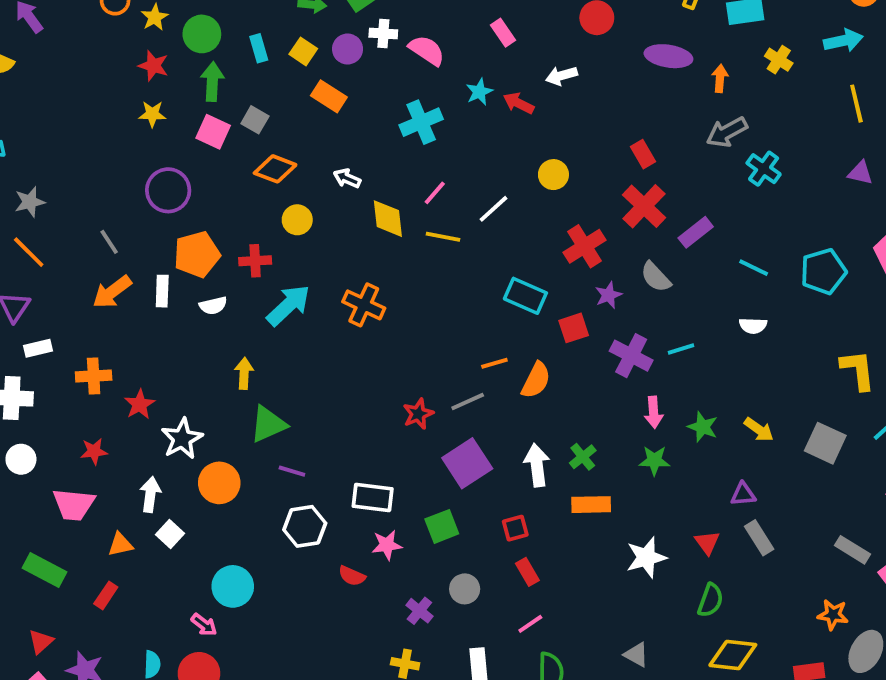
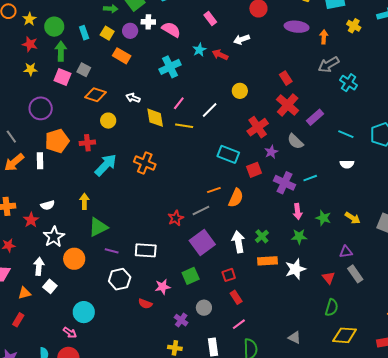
white semicircle: (213, 306) -> (48, 205), moved
white rectangle: (373, 498) -> (146, 250), moved
white star: (646, 558) -> (295, 269), moved

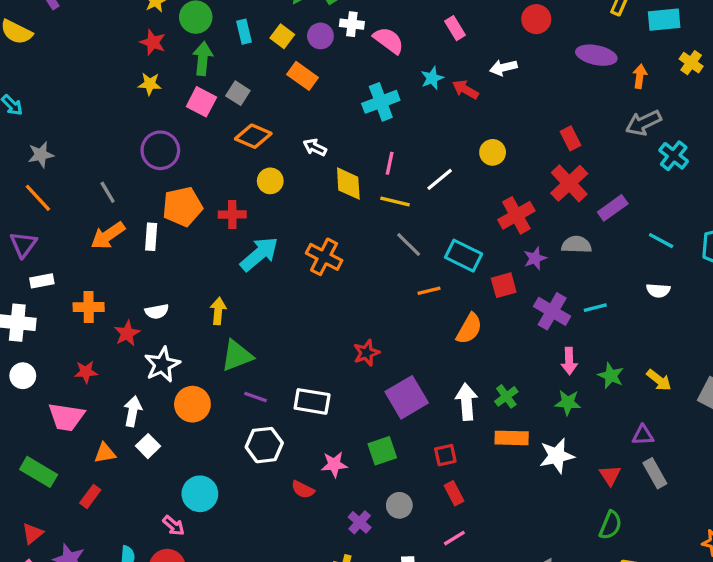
pink line: (179, 103) -> (390, 163), turned -32
gray semicircle: (295, 141) -> (576, 245), turned 132
orange line: (214, 190) -> (429, 291), moved
gray line: (201, 210) -> (409, 244), moved, turned 66

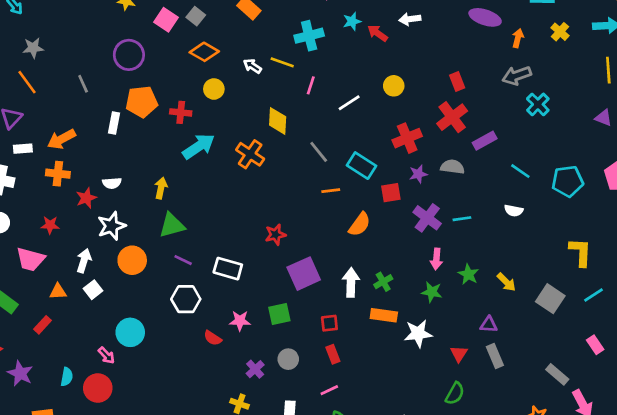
yellow diamond: (348, 184) -> (278, 121), moved
yellow line: (395, 201) -> (282, 62), moved
orange arrow: (108, 235) -> (61, 139), moved

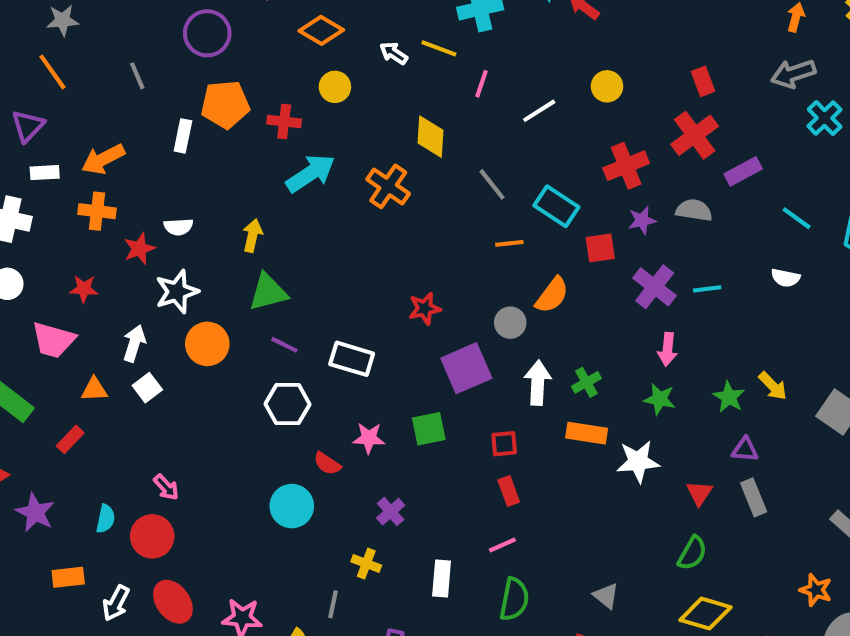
green star: (468, 274) -> (729, 397), moved
cyan circle: (130, 332) -> (292, 506), moved
gray circle: (288, 359) -> (510, 323), moved

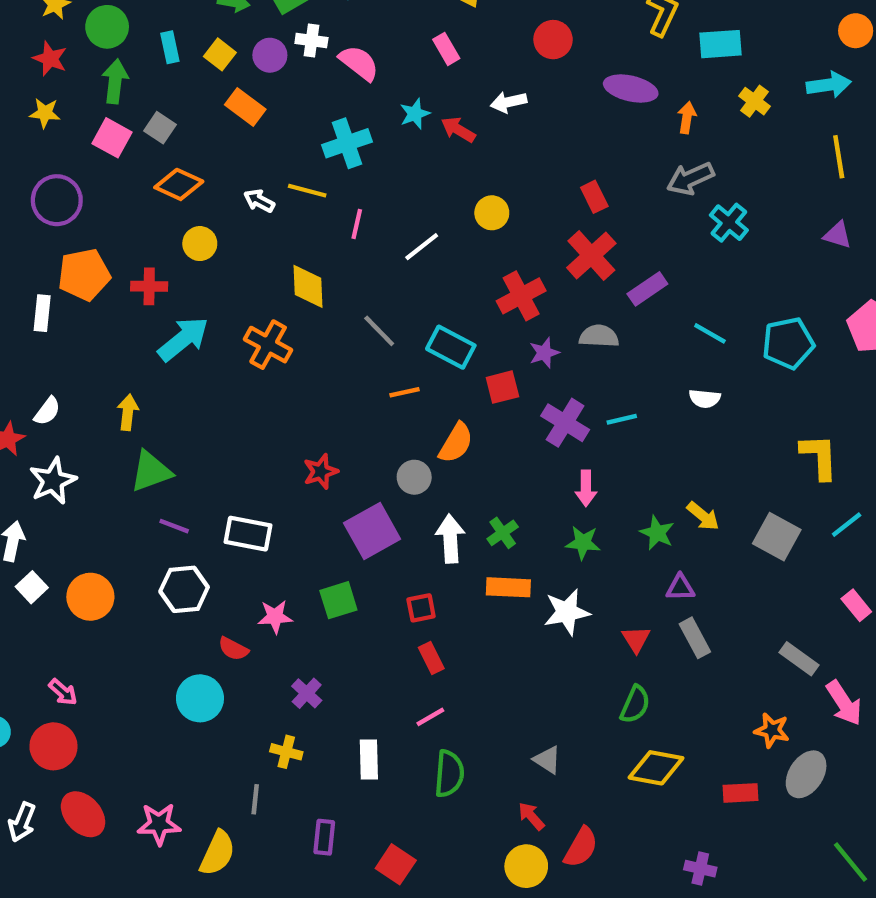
white semicircle: (178, 227) -> (47, 411), turned -44
orange circle: (207, 344) -> (90, 597), moved

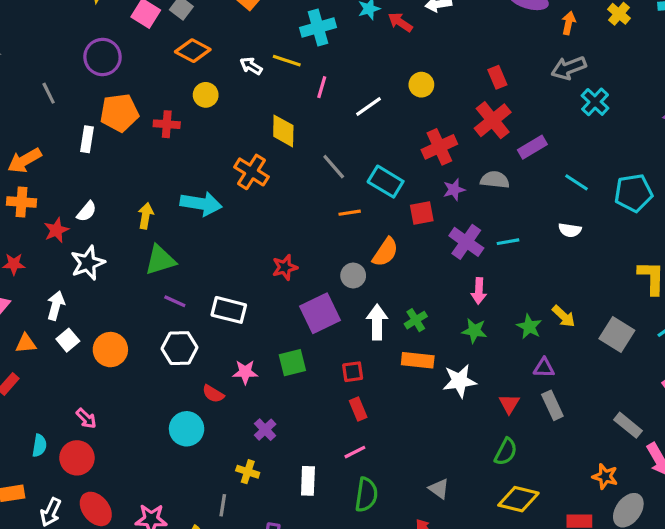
cyan arrow: (183, 339) -> (201, 204), moved, turned 45

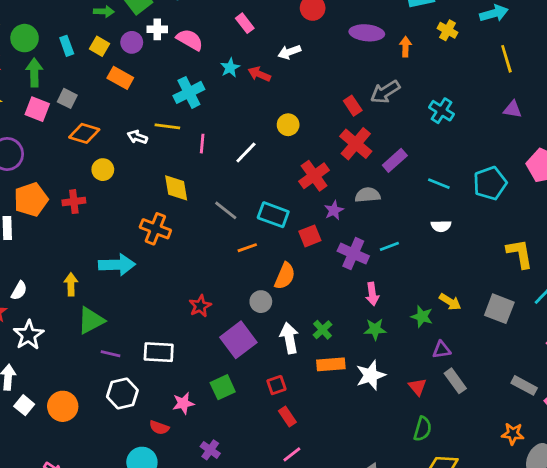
gray arrow: (569, 68) -> (385, 92), moved

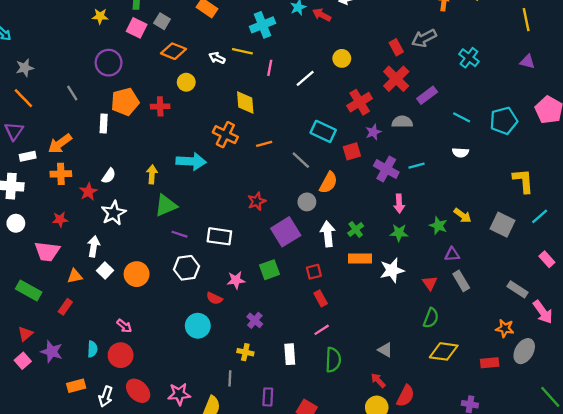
gray line: (226, 210) -> (301, 160), moved
orange line: (247, 248) -> (264, 144), moved

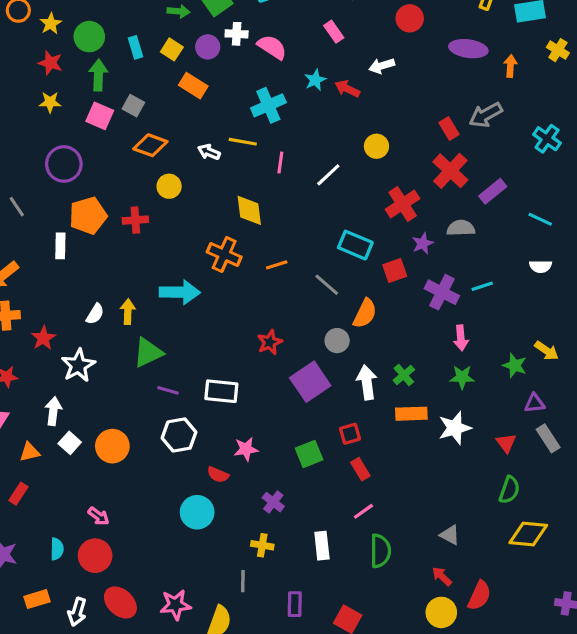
white semicircle: (109, 176) -> (95, 314), moved
green square: (269, 270) -> (309, 454), moved

